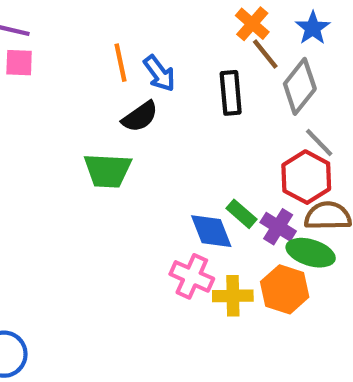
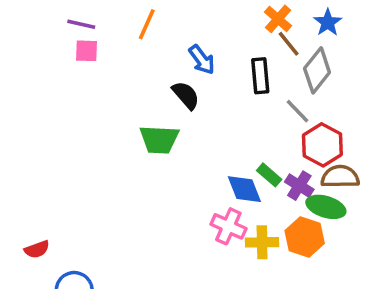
orange line: (121, 63) -> (147, 24), moved, turned 36
black semicircle: (140, 117) -> (186, 95), turned -96
gray line: (319, 143) -> (298, 111), moved

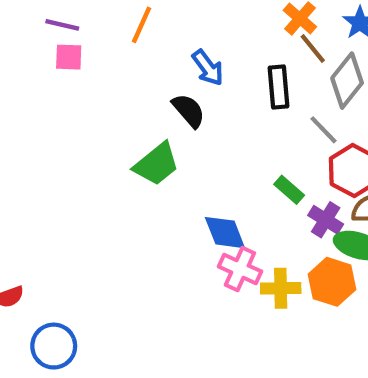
green trapezoid: (159, 140) -> (156, 164), turned -42
green rectangle: (269, 175) -> (289, 190), moved
blue diamond: (244, 189) -> (225, 233), moved

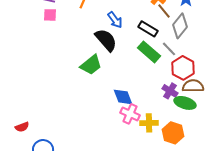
black rectangle: (279, 87) -> (148, 29), turned -54
black semicircle: (189, 111) -> (106, 40), size x1.4
green rectangle: (289, 190) -> (149, 52), moved, size x1.6
orange hexagon: (332, 282) -> (173, 133), moved

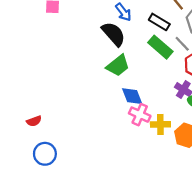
green trapezoid: (91, 65) -> (118, 66), moved
red semicircle: (22, 127) -> (34, 121), moved

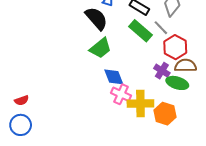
yellow cross: (160, 124) -> (140, 103), size x1.4
blue circle: (45, 154) -> (21, 125), moved

